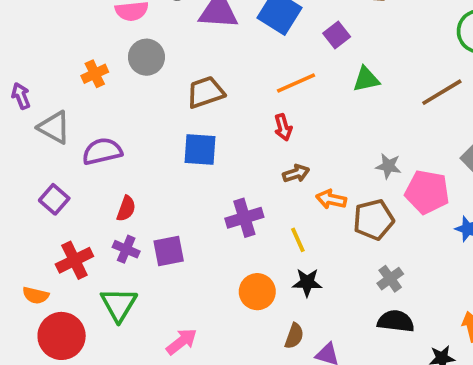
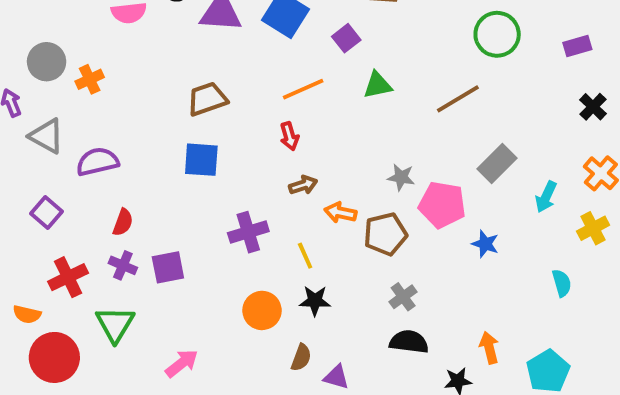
gray circle: (146, 57) -> (47, 62), moved

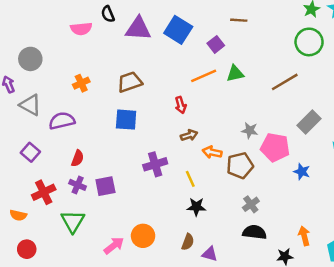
orange cross: (90, 79) -> (81, 83), moved
orange line: (303, 89) -> (204, 76), moved
orange circle: (262, 310) -> (143, 236), moved
red circle: (54, 357) -> (27, 249), moved, size x0.6

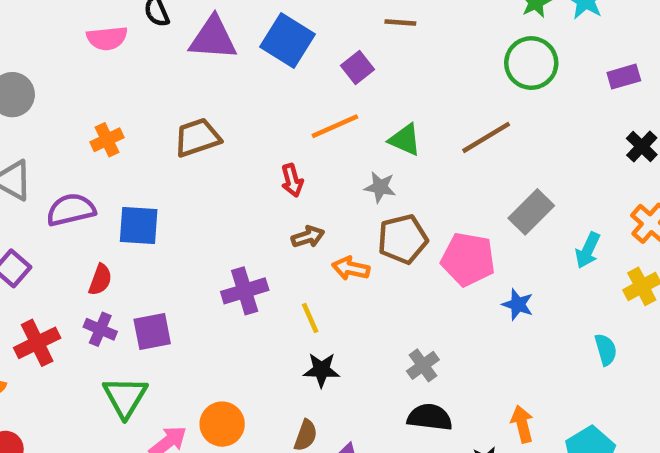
green triangle: (235, 73) -> (405, 140), moved, turned 36
blue square: (126, 120) -> (139, 225), moved
gray star: (250, 130) -> (380, 187), moved
brown pentagon: (240, 166) -> (403, 239), moved
green triangle: (73, 221) -> (125, 397), moved

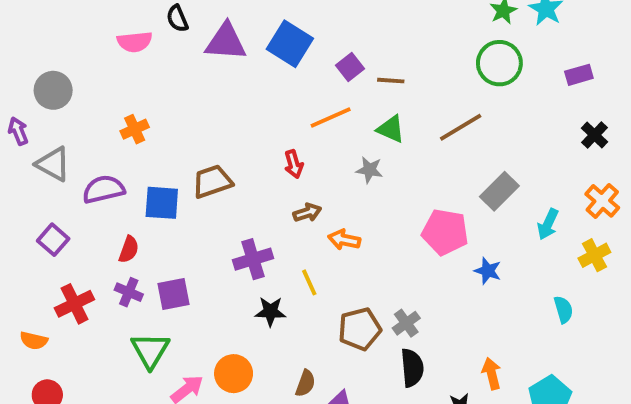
brown line: (400, 22) -> (391, 81), moved
brown trapezoid: (197, 137) -> (212, 182), moved
brown pentagon: (403, 239) -> (360, 329), moved
black star: (321, 370) -> (270, 312), moved
black semicircle: (430, 417) -> (412, 368), turned 78

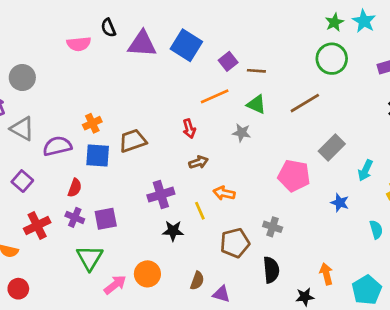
orange cross: (135, 129) -> (92, 123), moved
orange arrow: (344, 240) -> (224, 193), moved
blue star: (488, 271) -> (340, 203), moved
gray cross: (406, 323) -> (273, 227), moved, turned -36

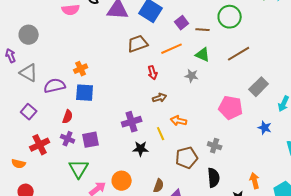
green circle: (332, 59) -> (230, 17), moved
brown trapezoid: (133, 141) -> (138, 44), moved

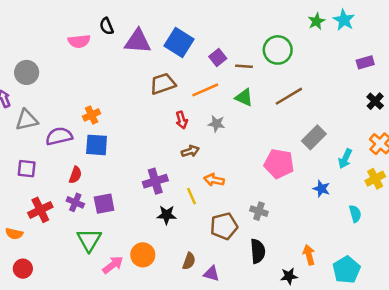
gray triangle: (29, 73) -> (27, 120), turned -42
gray star: (192, 76) -> (216, 124), moved
purple square: (29, 112) -> (27, 169), turned -35

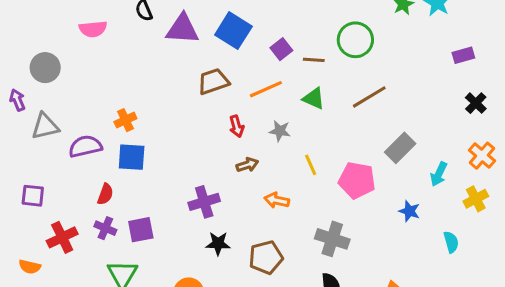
pink semicircle: (79, 41) -> (93, 29), moved
purple square: (27, 169) -> (33, 196), moved
yellow line: (192, 196) -> (311, 165), moved
gray cross: (259, 211) -> (332, 239), size x1.5
brown pentagon: (224, 226) -> (266, 257), moved

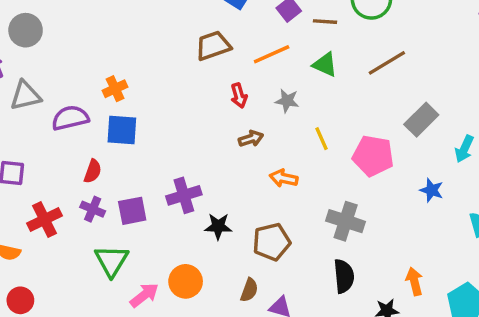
purple cross: (204, 202) -> (184, 195), moved

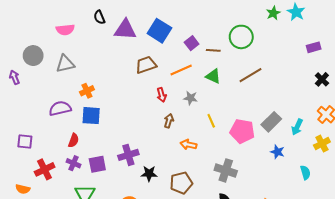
gray triangle: (26, 96) -> (65, 64), moved
gray rectangle: (421, 120) -> (271, 122), moved
brown arrow: (251, 139) -> (169, 121), turned -56

